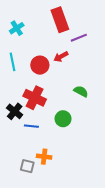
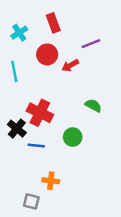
red rectangle: (60, 20) -> (53, 23), moved, size x0.7
red circle: (40, 65) -> (47, 54), moved
gray square: (27, 166) -> (31, 201), moved

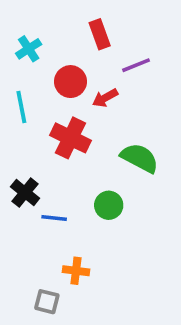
red rectangle: (53, 23) -> (100, 34), moved
green semicircle: (93, 105) -> (140, 158), size x1.5
red cross: (40, 113) -> (70, 138), moved

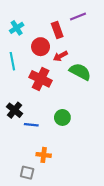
red rectangle: (100, 34) -> (57, 30), moved
purple line: (136, 65) -> (78, 16), moved
green semicircle: (140, 158) -> (80, 72), moved

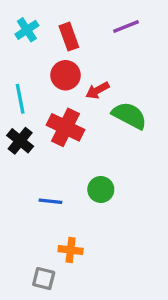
cyan cross: (17, 28) -> (27, 30), moved
red rectangle: (57, 30) -> (69, 37), moved
black cross: (15, 110) -> (20, 141), moved

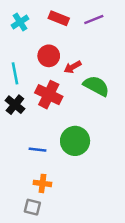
red rectangle: (69, 37) -> (59, 18), moved, turned -48
green circle: (101, 189) -> (75, 141), size x1.5
orange cross: (71, 250) -> (42, 183), moved

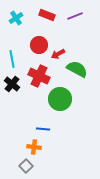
green circle: (75, 141) -> (60, 99), moved
blue line: (37, 150) -> (43, 129), moved
gray square: (32, 207) -> (26, 166), turned 32

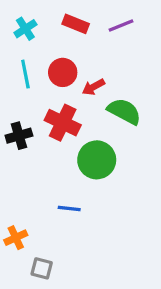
cyan line: (12, 59) -> (25, 74), moved
black cross: (12, 84) -> (19, 136), turned 35
orange cross: (34, 147) -> (16, 238), moved, turned -32
gray square: (26, 166) -> (42, 268), turned -32

